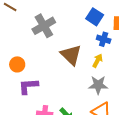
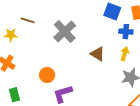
brown triangle: (71, 55) -> (98, 54), size x0.7

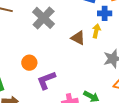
yellow arrow: (125, 54) -> (96, 31), moved

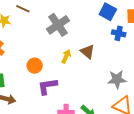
yellow arrow: (96, 31) -> (66, 56), moved

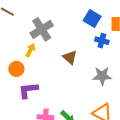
yellow arrow: (66, 56) -> (30, 50), moved
gray star: (117, 79) -> (102, 76), moved

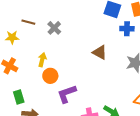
gray cross: (42, 29) -> (54, 28), moved, size x0.6
yellow arrow: (30, 50) -> (42, 60), moved

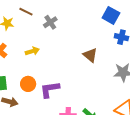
yellow arrow: (42, 60) -> (32, 51), turned 48
orange circle: (50, 76) -> (28, 84), moved

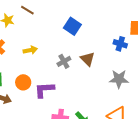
blue square: (111, 15) -> (72, 26), moved
gray cross: (50, 22) -> (64, 61), moved

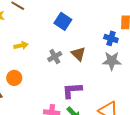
gray star: (119, 79) -> (112, 61), moved
purple L-shape: (44, 90) -> (72, 90), moved

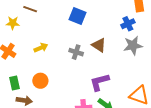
blue cross: (111, 38) -> (128, 24), turned -32
gray cross: (55, 57) -> (76, 52), turned -32

